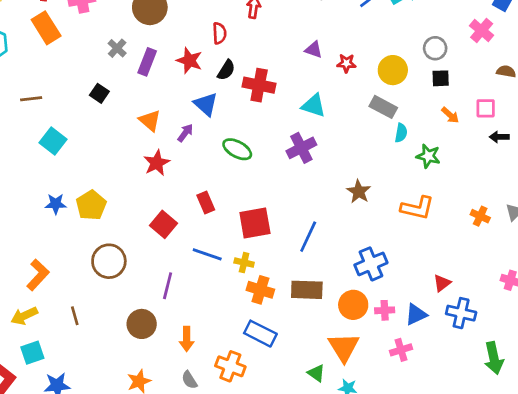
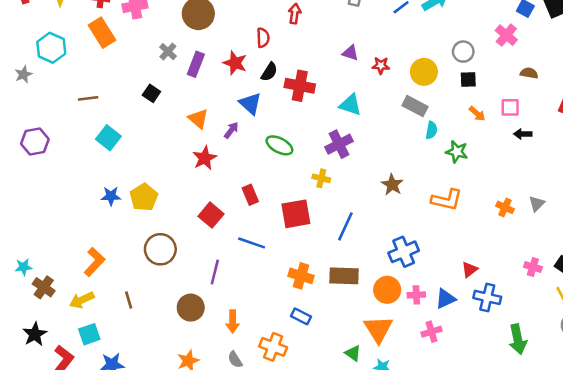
yellow cross: (244, 263) -> (321, 178), moved
blue rectangle: (260, 334) -> (301, 316), size x0.7

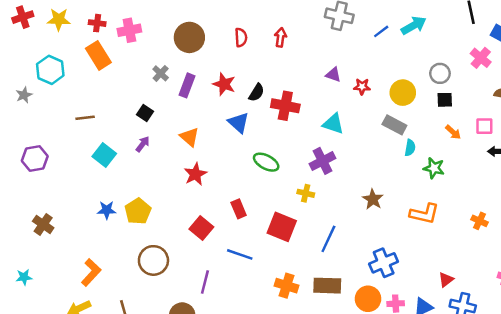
red semicircle: (263, 38) -> (241, 37), moved
purple arrow: (231, 130) -> (143, 144), moved
red square: (296, 214) -> (282, 227), turned 32
brown cross: (44, 287) -> (43, 224), moved

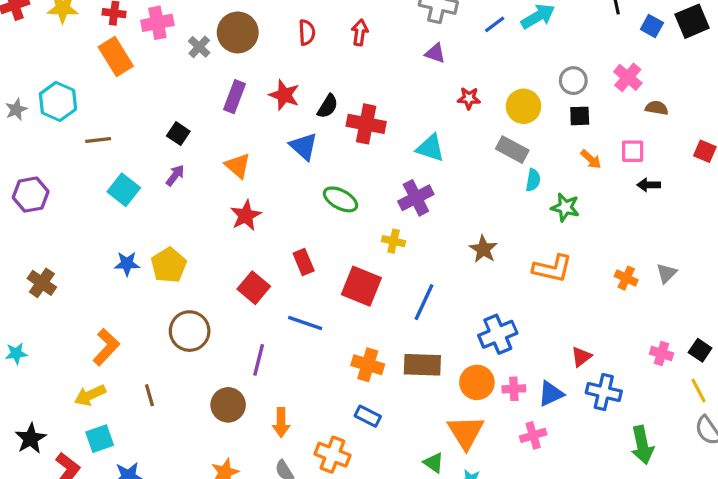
pink cross: (481, 58) -> (628, 77), moved
cyan hexagon: (50, 70) -> (58, 101), moved
gray cross: (161, 73) -> (199, 47), moved
purple triangle: (333, 75) -> (435, 53), moved

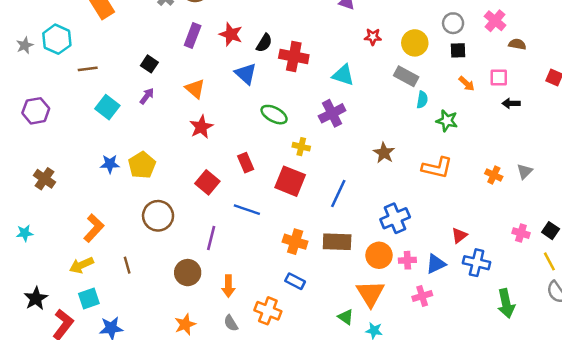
yellow cross: (393, 241) -> (301, 147), moved

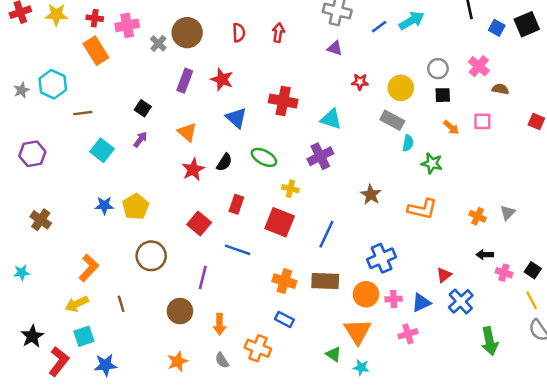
black semicircle: (264, 43) -> (224, 162), moved
black arrow: (511, 103) -> (485, 255), moved
red rectangle: (246, 163) -> (236, 204), turned 42
blue cross: (477, 263) -> (461, 301), turned 35

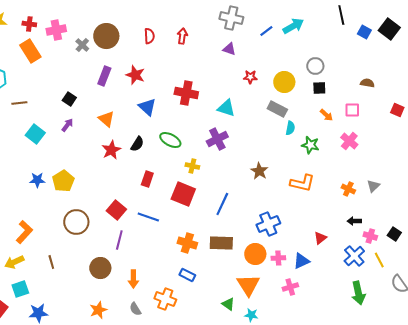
black square: (527, 24) -> (389, 29), turned -30
pink cross: (479, 66) -> (349, 141), moved
red square: (199, 223) -> (116, 210), moved
yellow line: (532, 300) -> (379, 260), moved
blue cross: (461, 301) -> (354, 256), moved

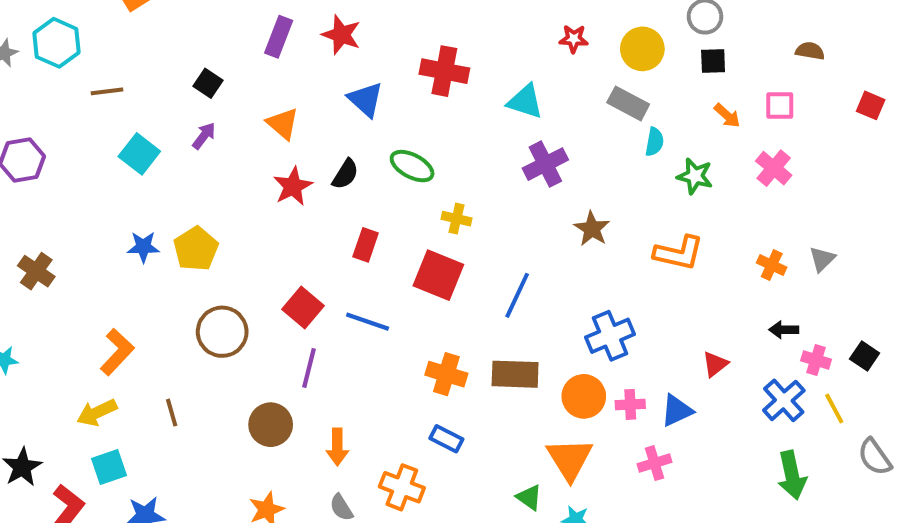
purple cross: (217, 139) -> (545, 164), moved

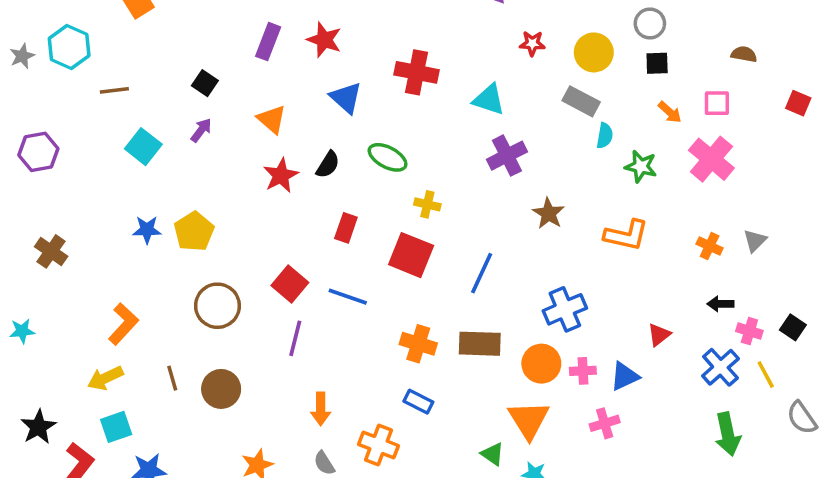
pink cross: (774, 168) -> (711, 159), size x1.4
brown circle: (271, 425) -> (221, 389), moved

